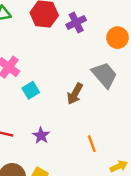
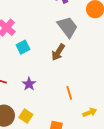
gray trapezoid: (104, 75) -> (68, 27), moved

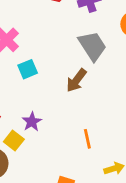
yellow square: (26, 116) -> (14, 141), moved

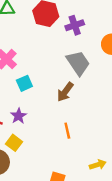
purple star: (32, 122) -> (19, 116), moved
orange line: (87, 139) -> (67, 131), moved

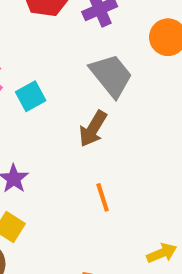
cyan square: (24, 83) -> (31, 96), moved

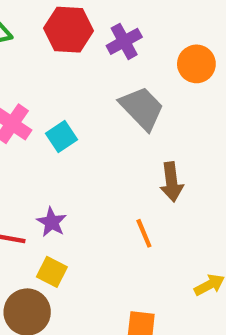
brown arrow: (93, 129) -> (172, 182), moved, turned -33

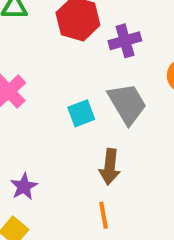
cyan square: (61, 136) -> (81, 113), moved
brown arrow: (172, 182) -> (110, 167), moved

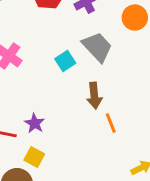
orange line: (103, 215) -> (111, 123), moved

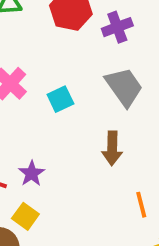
cyan square: (65, 61) -> (60, 99), moved
orange line: (111, 123) -> (141, 205), moved

